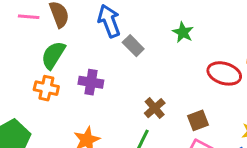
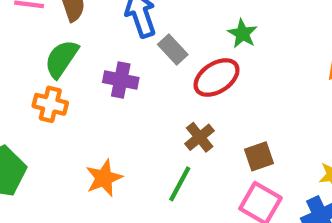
red ellipse: (224, 73) -> (217, 78), moved, turned -52
purple cross: (91, 82) -> (121, 80), moved

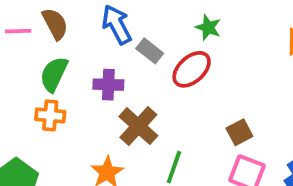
brown cross: (200, 137) -> (138, 126), moved, size x1.5

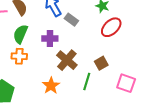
red ellipse: (192, 69) -> (111, 27), moved
brown square: (239, 132) -> (101, 63), moved

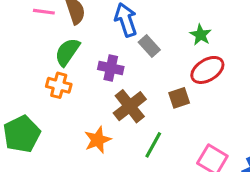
brown square: (101, 63) -> (179, 98), moved

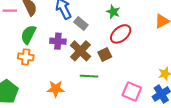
brown cross: (130, 106) -> (80, 51), moved
orange star: (98, 140) -> (56, 89), turned 30
green line: (153, 145) -> (89, 76), moved, turned 72

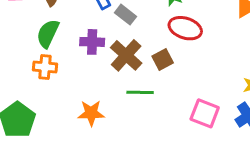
red ellipse: (121, 34) -> (185, 28), turned 60

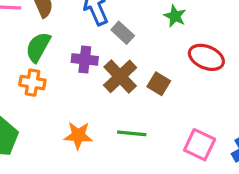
red ellipse: (185, 28) -> (206, 57), moved
brown square: (163, 60) -> (159, 84), turned -35
green line: (140, 92) -> (132, 133), moved

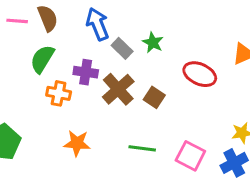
green star: (175, 16) -> (153, 42), moved
orange cross: (32, 83) -> (59, 93), moved
green line: (132, 133) -> (142, 148), moved

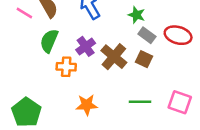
pink line: (17, 21) -> (24, 13), turned 35
gray rectangle: (122, 48) -> (147, 35), moved
purple cross: (86, 72) -> (86, 46), turned -36

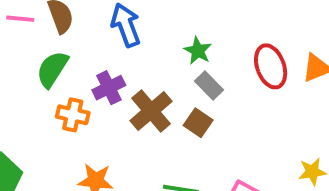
pink line: (24, 13) -> (20, 19), turned -35
red ellipse: (178, 35) -> (271, 66), moved, turned 45

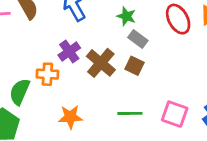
green semicircle: (52, 69) -> (20, 92), moved

